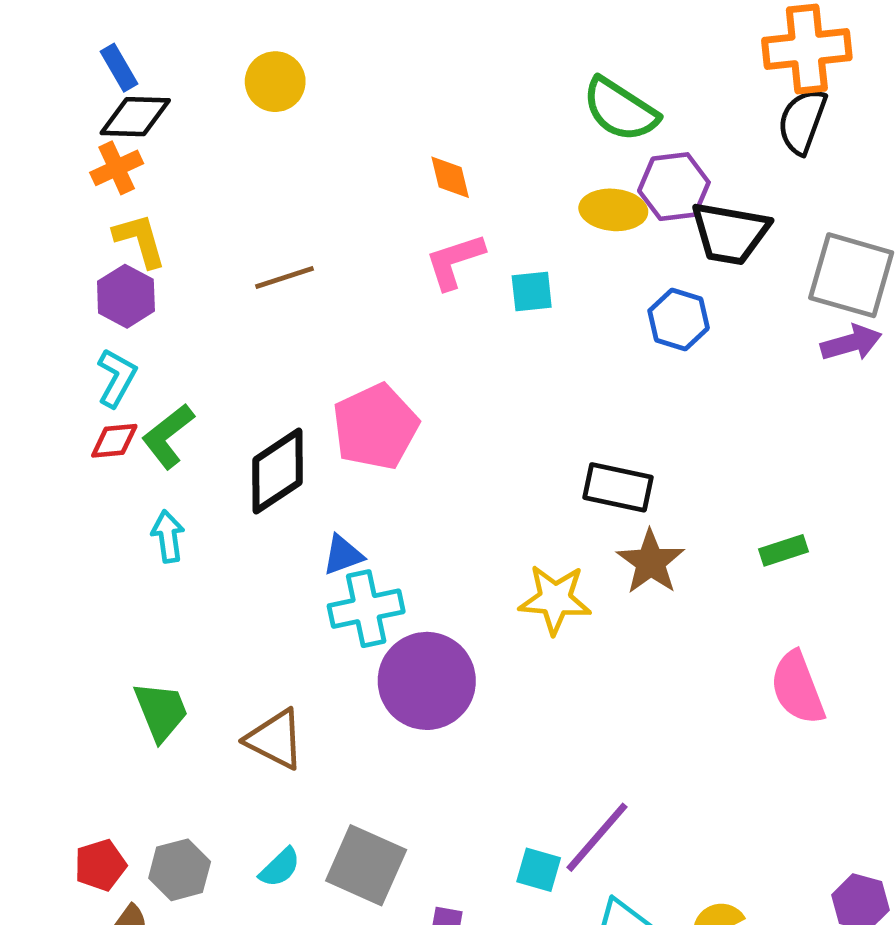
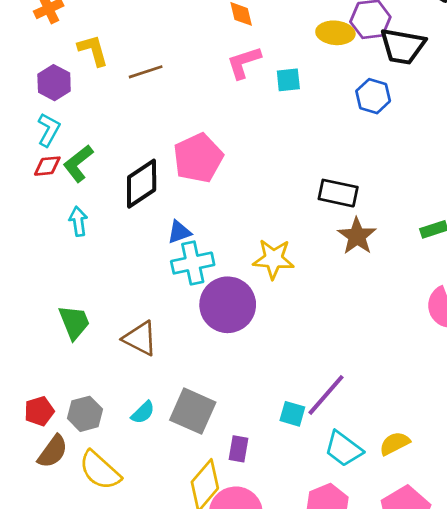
yellow L-shape: (140, 240) -> (93, 50), moved
yellow star: (555, 599) -> (273, 259), moved

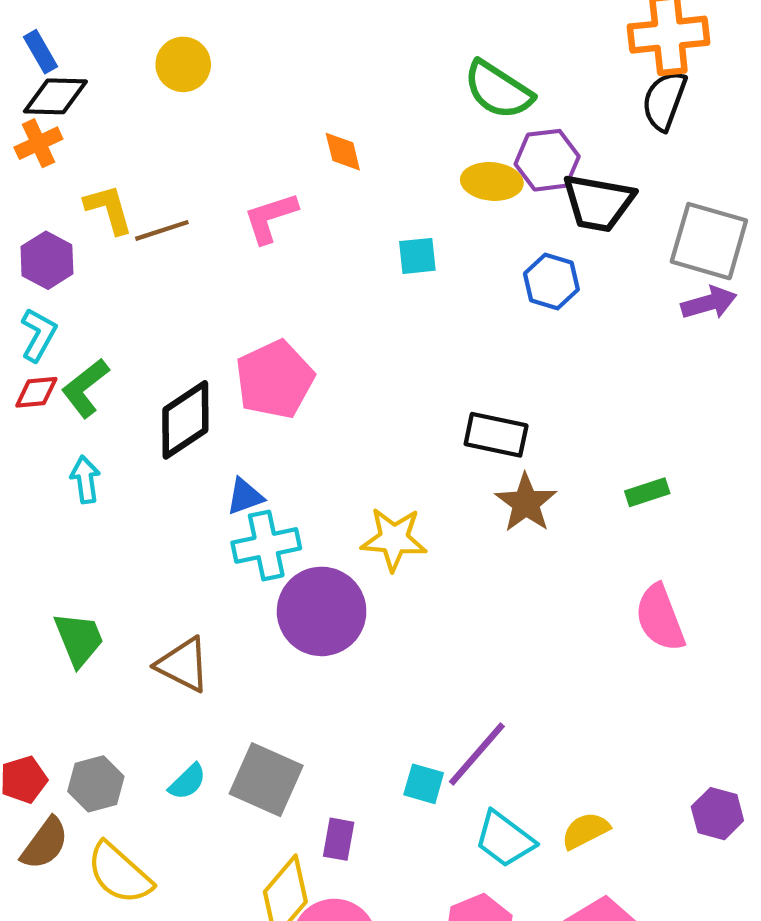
pink L-shape: (244, 62) -> (270, 218), moved
brown line: (146, 72) -> (162, 230), moved

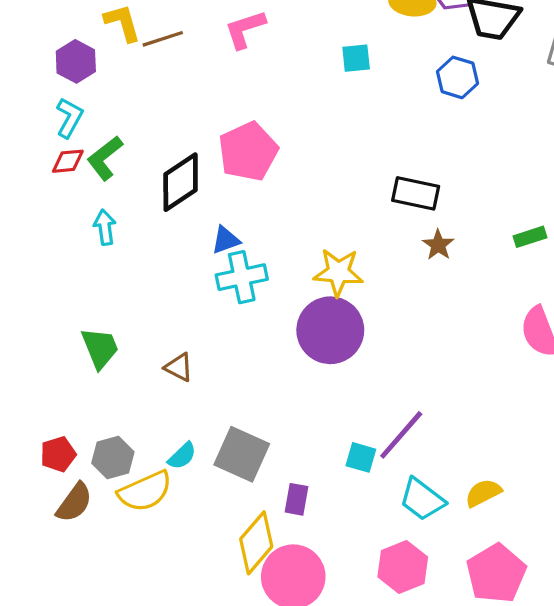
brown star: (526, 503) -> (438, 245), size x0.7
purple circle: (322, 611) -> (330, 330), moved
brown triangle: (183, 665) -> (179, 367), size x0.7
yellow semicircle: (119, 873) -> (145, 491), moved, turned -66

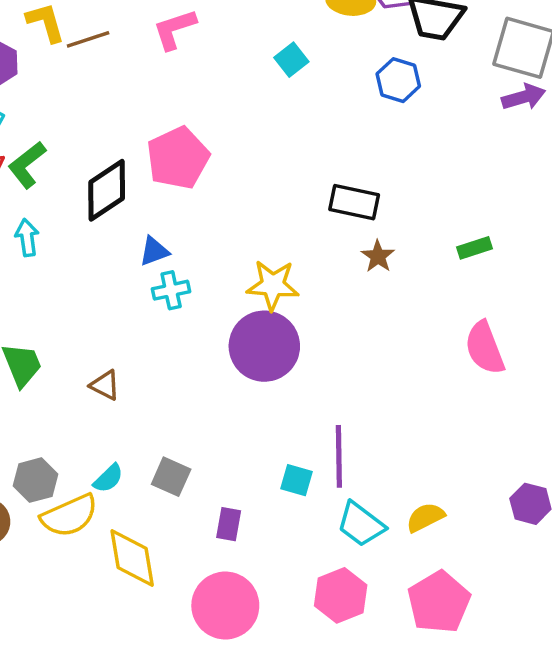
cyan square: (356, 58) -> (291, 60), turned -32
cyan cross: (242, 277) -> (171, 290), size x0.7
purple line: (401, 435) -> (339, 456), turned -42
gray square: (242, 454) -> (171, 477), size x0.7
yellow diamond: (256, 543) -> (132, 558), moved, turned -50

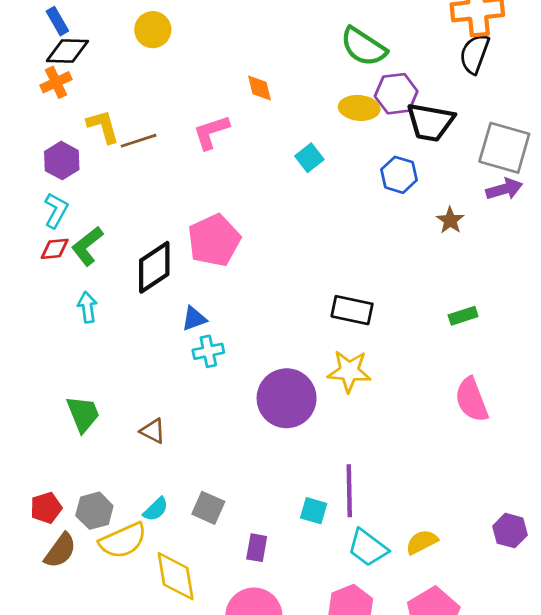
black rectangle: (354, 202) -> (352, 310), moved
brown star: (378, 256) -> (450, 220), moved
yellow star: (273, 285) -> (349, 371), moved

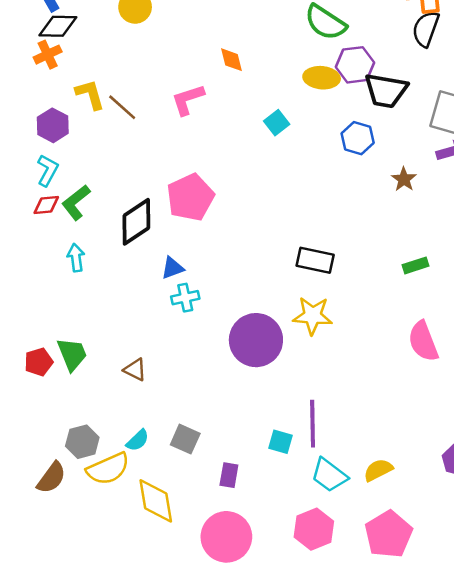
brown line: (139, 141) -> (122, 107), turned 60
red pentagon: (46, 508) -> (39, 362), moved

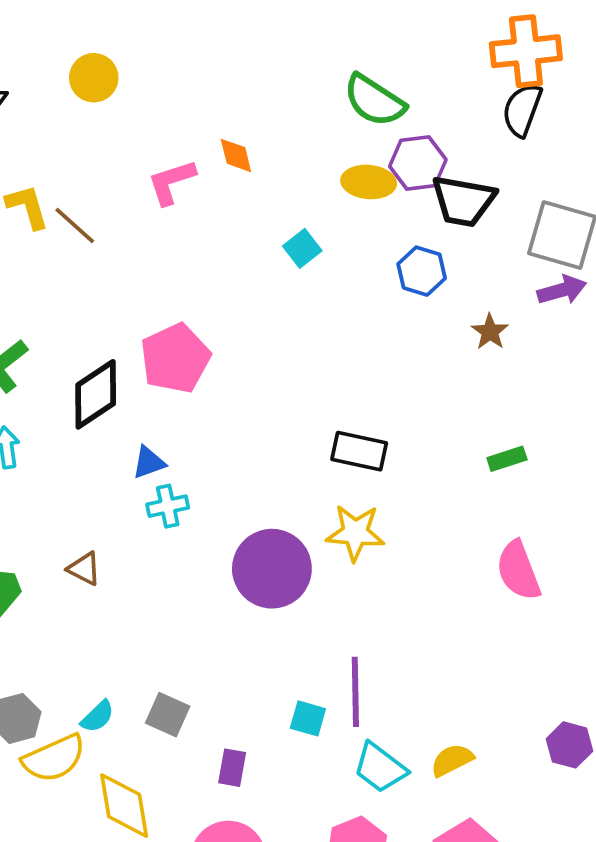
pink L-shape: (188, 100) -> (171, 182), moved
brown triangle: (135, 370) -> (84, 569), moved

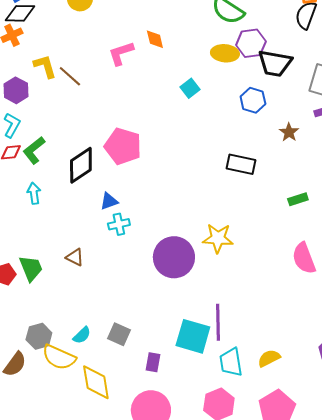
pink pentagon: (175, 358) -> (123, 146), turned -30
black rectangle: (359, 451) -> (241, 164), moved
cyan square: (308, 718) -> (193, 336), size x1.8
yellow semicircle: (54, 758) -> (59, 357), turned 48
cyan trapezoid: (380, 768) -> (231, 362), turned 44

